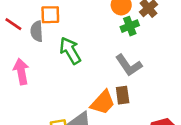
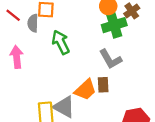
green cross: (130, 26) -> (114, 25), size x1.5

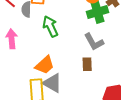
orange trapezoid: (85, 90) -> (45, 65), moved

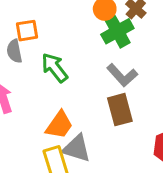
brown rectangle: (87, 64) -> (120, 110), size x1.5

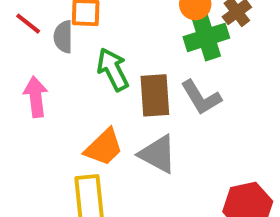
brown rectangle: (120, 110) -> (155, 95), moved
gray triangle: (77, 148) -> (158, 154), moved

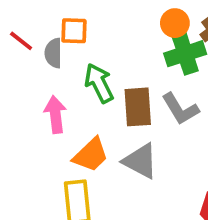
pink arrow: (36, 97) -> (55, 114), moved

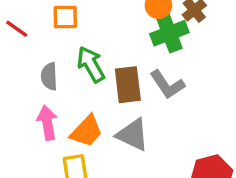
gray semicircle: (53, 53) -> (49, 76), moved
pink arrow: (55, 114) -> (47, 123), moved

